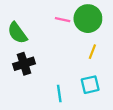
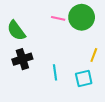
yellow line: (92, 52) -> (94, 55), moved
cyan line: (59, 94) -> (55, 72), moved

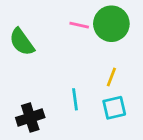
yellow line: (94, 55) -> (111, 77), moved
black cross: (22, 59) -> (30, 118), moved

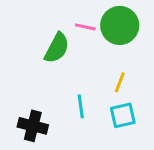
green semicircle: (22, 42) -> (57, 48), moved, turned -116
black cross: (30, 118) -> (33, 126), turned 32

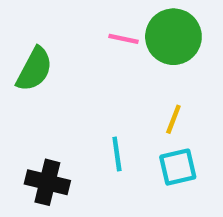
green semicircle: (57, 48) -> (34, 69), moved

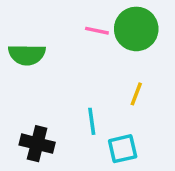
green semicircle: (34, 69) -> (27, 55), turned 63
cyan square: (178, 167) -> (123, 149), moved

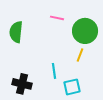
green circle: (136, 29) -> (85, 31), moved
green semicircle: (27, 55) -> (16, 32), turned 95

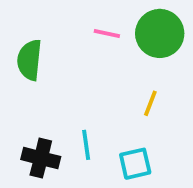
green circle: (85, 31) -> (160, 33), moved
cyan line: (54, 71) -> (86, 145), moved

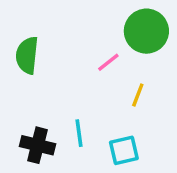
pink line: (107, 33) -> (108, 62), moved, turned -50

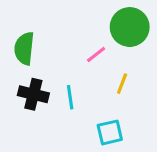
cyan line: (79, 133) -> (70, 97), moved
black cross: (37, 145) -> (33, 94), moved

